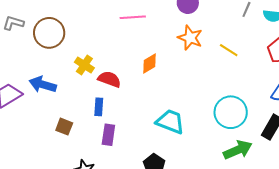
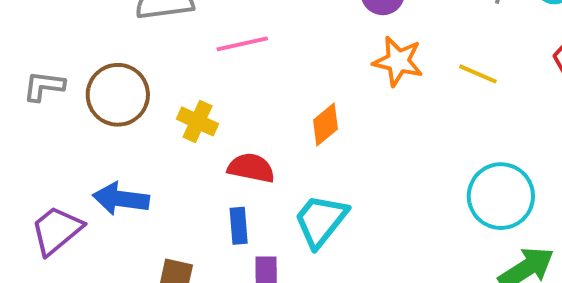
pink line: (133, 17) -> (242, 44), moved
yellow cross: (84, 65) -> (198, 121), moved
cyan trapezoid: (170, 122) -> (321, 221), moved, turned -64

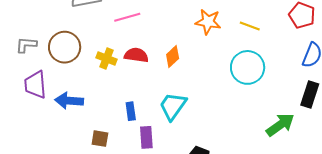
red semicircle: (251, 168) -> (136, 55), moved
cyan circle: (501, 196) -> (248, 67), moved
purple trapezoid: (57, 230) -> (35, 85), moved, turned -52

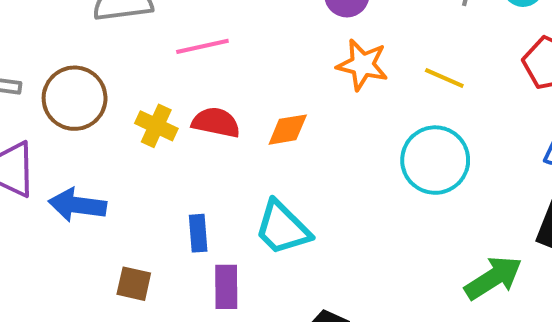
orange diamond: (173, 57) -> (288, 130), turned 30
cyan trapezoid: (173, 106) -> (282, 228), turned -84

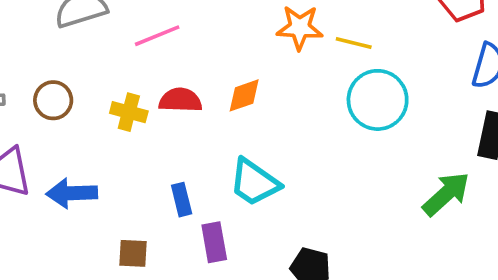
yellow line: (444, 78) -> (354, 43), moved
brown circle: (75, 98) -> (53, 100), size x0.7

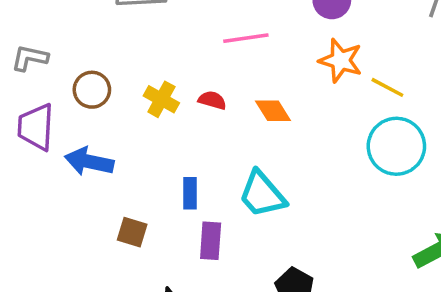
pink line: (157, 36) -> (246, 38), moved
orange diamond: (244, 95) -> (273, 111), turned 63
brown circle: (53, 100) -> (92, 90), moved
red semicircle: (180, 100) -> (212, 100), size x0.7

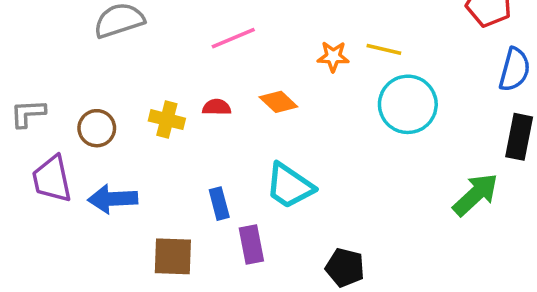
orange star: (341, 60) -> (333, 56), moved, size x0.7
brown square: (132, 232) -> (173, 256), size x1.4

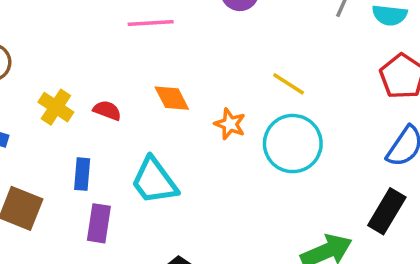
orange star: (333, 56) -> (230, 124), moved
red semicircle: (217, 107) -> (107, 110), moved
yellow cross: (167, 120) -> (56, 107), moved

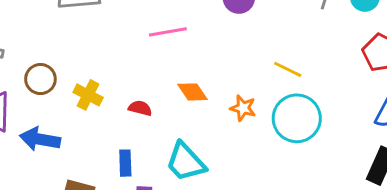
yellow cross: (56, 107) -> (88, 95), moved

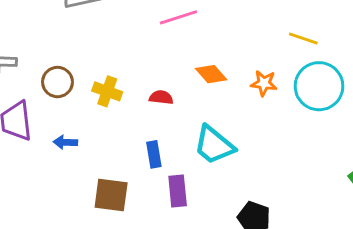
blue arrow: (40, 139) -> (65, 142), size x0.6

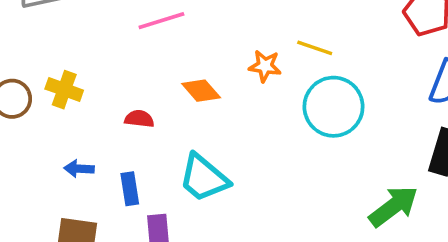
orange star: (264, 83) -> (265, 66), moved
yellow cross: (107, 91) -> (64, 90), moved
blue arrow: (65, 142) -> (79, 169), moved

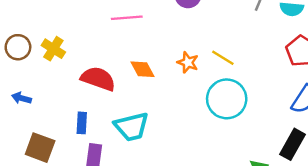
red semicircle: (139, 119) -> (98, 79), size x1.8
blue arrow: (79, 169) -> (22, 98), moved
cyan trapezoid: (204, 178) -> (132, 127), turned -66

